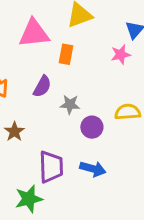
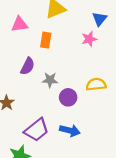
pink triangle: (34, 33) -> (20, 24), size x0.7
purple trapezoid: (51, 167) -> (37, 130), turned 55

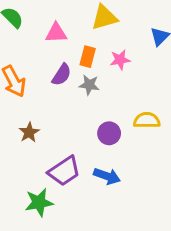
pink star: (89, 39) -> (120, 60), moved
purple semicircle: (28, 66) -> (62, 75), moved
gray star: (50, 80) -> (89, 85), moved

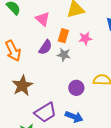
pink triangle: (56, 33) -> (43, 19), turned 42
brown star: (29, 132) -> (22, 86), size x1.5

